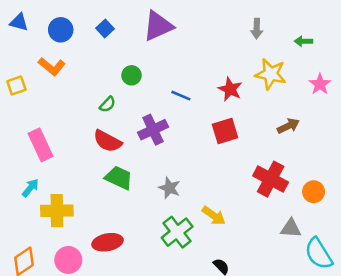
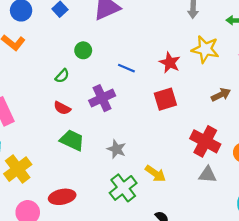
red semicircle: (107, 141) -> (62, 108), size x0.7
yellow cross: (57, 211) -> (18, 169), turned -36
gray triangle: (291, 228) -> (207, 175), moved

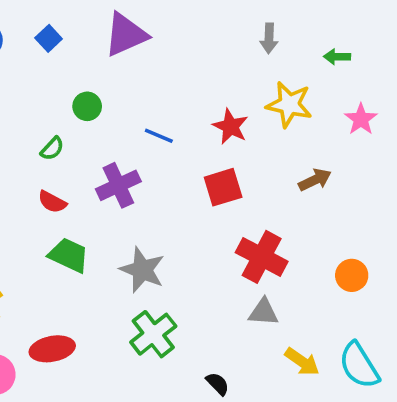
red cross: (205, 141) -> (262, 257), moved
gray star: (116, 149) -> (142, 270), size x1.4
yellow arrow: (155, 174) -> (302, 362), moved
gray triangle: (207, 175) -> (264, 312), moved

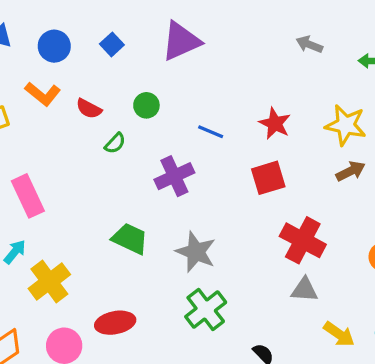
gray arrow: (269, 38) -> (309, 44), turned 110
yellow star: (289, 104) -> (346, 125), moved
red semicircle: (52, 202) -> (89, 109), moved

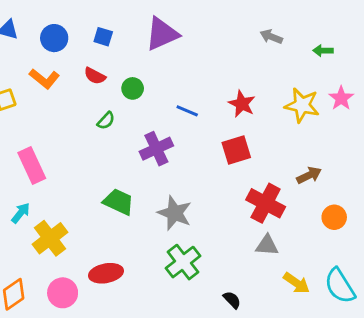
blue square: (112, 44) -> (103, 37), turned -30
red semicircle: (89, 109) -> (95, 76), moved
brown arrow: (351, 171) -> (309, 175), moved

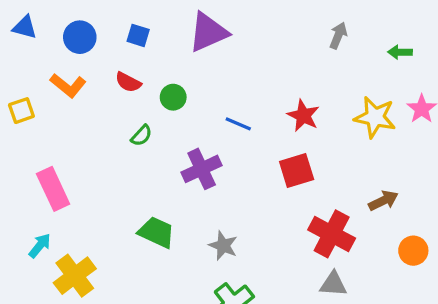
gray arrow: (271, 37) -> (338, 35), turned 90
gray star: (175, 213) -> (223, 246), size x0.7

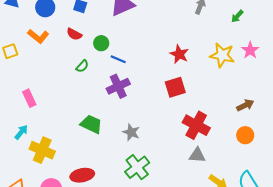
green arrow: (400, 52) -> (237, 16), turned -48
blue line: (238, 124) -> (118, 59), moved
pink rectangle: (53, 189) -> (29, 98), size x0.7
brown arrow: (383, 201) -> (245, 105), moved
yellow cross: (75, 276) -> (42, 150), turned -30

